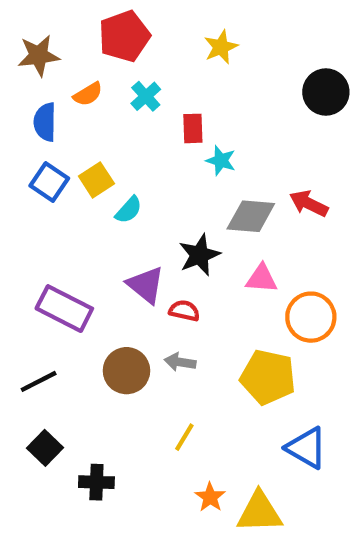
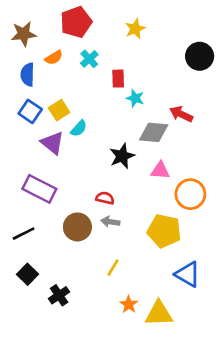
red arrow: (309, 203) -> (181, 114), moved
purple triangle: (146, 285) -> (52, 143), moved
red semicircle: (184, 311) -> (105, 198), moved
black cross: (96, 482) -> (59, 295), turned -36

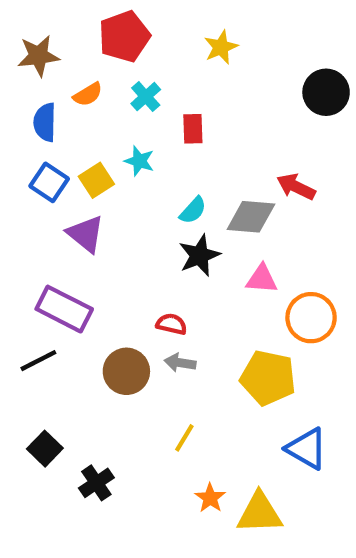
cyan star: (135, 98) -> (139, 161), moved
cyan semicircle: (79, 128) -> (193, 210), moved
black line: (24, 234) -> (38, 361), moved

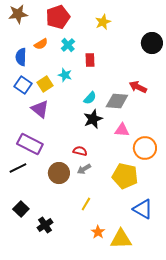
brown star: (38, 56) -> (18, 14), moved
gray arrow: (180, 363) -> (84, 169), turned -40

